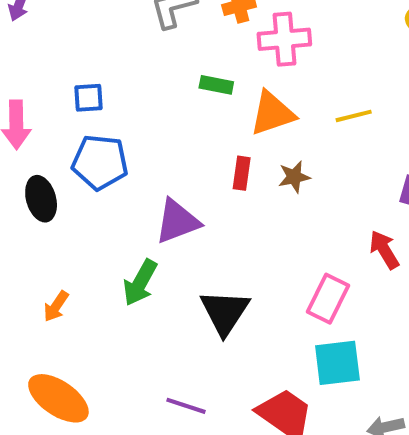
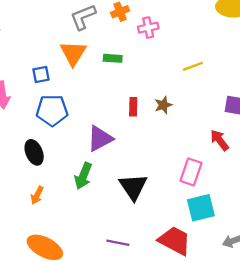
pink cross: (284, 39) -> (148, 28), size x0.7
orange triangle: (272, 113) -> (73, 53), moved, turned -32
black ellipse: (41, 199) -> (34, 152), moved

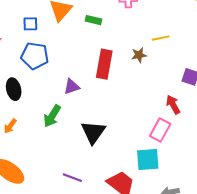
brown star: (163, 105) -> (139, 55), moved
red rectangle: (133, 107) -> (104, 64), size x1.8
purple triangle: (100, 139) -> (72, 87), size x0.7
pink rectangle: (191, 172) -> (160, 130), moved

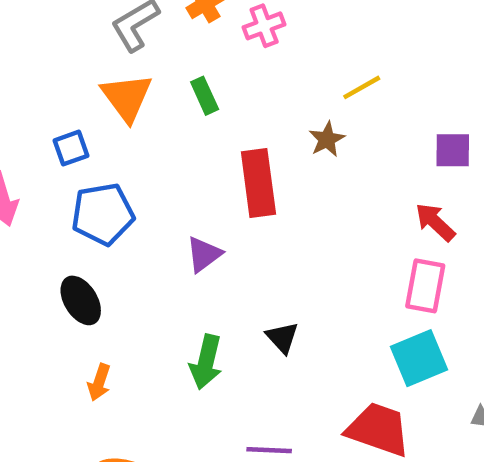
green rectangle: (94, 20) -> (205, 96), turned 70
green arrow: (52, 116) -> (206, 362), moved
black triangle: (93, 132) -> (282, 338), size x0.6

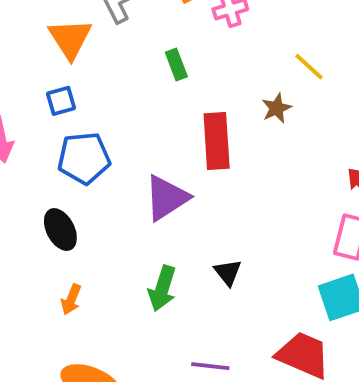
yellow line: (362, 87) -> (309, 67), turned 68
orange triangle: (127, 97) -> (70, 39), moved
purple triangle: (204, 254) -> (167, 198), size x1.5

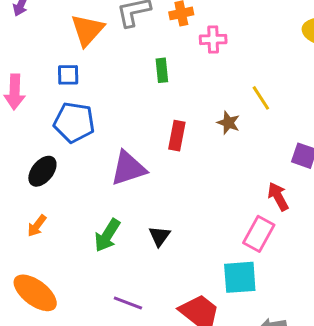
brown star: (277, 108) -> (228, 123), turned 30
red rectangle: (217, 141) -> (177, 136), size x0.7
black ellipse: (60, 230) -> (42, 171), turned 52

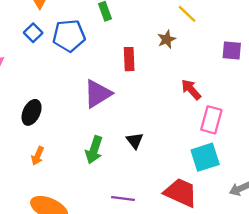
blue square: (68, 75) -> (33, 33), turned -30
blue pentagon: (74, 122) -> (69, 36), moved
brown star: (228, 123) -> (167, 39), turned -30
red arrow: (278, 197) -> (191, 90), moved

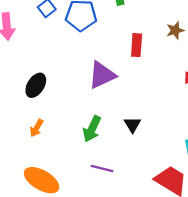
purple line: (123, 198) -> (102, 169), moved

